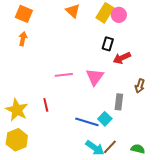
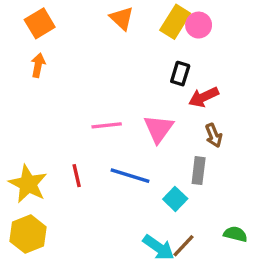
orange square: (24, 14) -> (40, 23), turned 36
brown arrow: (140, 86) -> (214, 135), moved, turned -40
blue line: (87, 122) -> (130, 176), moved
green semicircle: (138, 149) -> (235, 234), moved

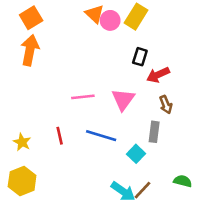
pink circle: (199, 25) -> (110, 20), moved
orange arrow: (38, 65) -> (30, 50), size x1.6
yellow star: (28, 184) -> (22, 142), size x0.6

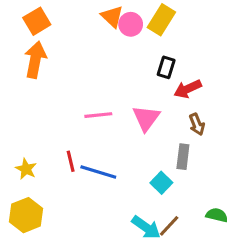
blue line: (101, 136) -> (98, 172), moved

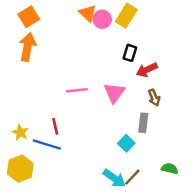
blue line: (98, 172) -> (47, 145), moved

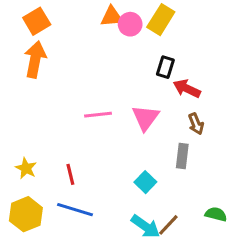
orange triangle: (88, 13) -> (112, 17), turned -48
red arrow: (147, 70) -> (187, 89), turned 50
red line: (55, 126) -> (70, 174), moved
cyan square: (126, 143) -> (145, 182), moved
blue line: (47, 145) -> (75, 210), moved

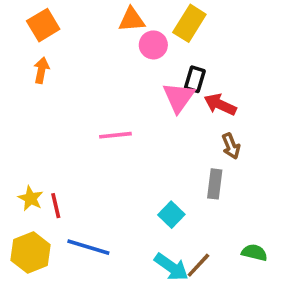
pink circle: (130, 24) -> (153, 45), moved
orange arrow: (35, 59) -> (41, 70), size x0.6
pink triangle: (145, 118) -> (179, 97), moved
red line: (70, 174) -> (56, 206), moved

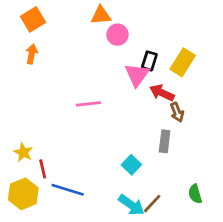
yellow rectangle: (189, 23) -> (183, 62), moved
red arrow: (220, 105) -> (162, 93), moved
red line: (56, 206) -> (43, 169), moved
green semicircle: (254, 253) -> (195, 194), turned -120

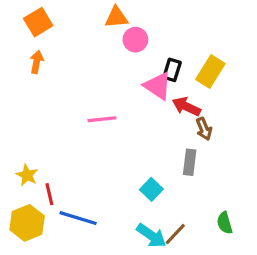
pink triangle: (137, 75) -> (158, 86), turned -32

